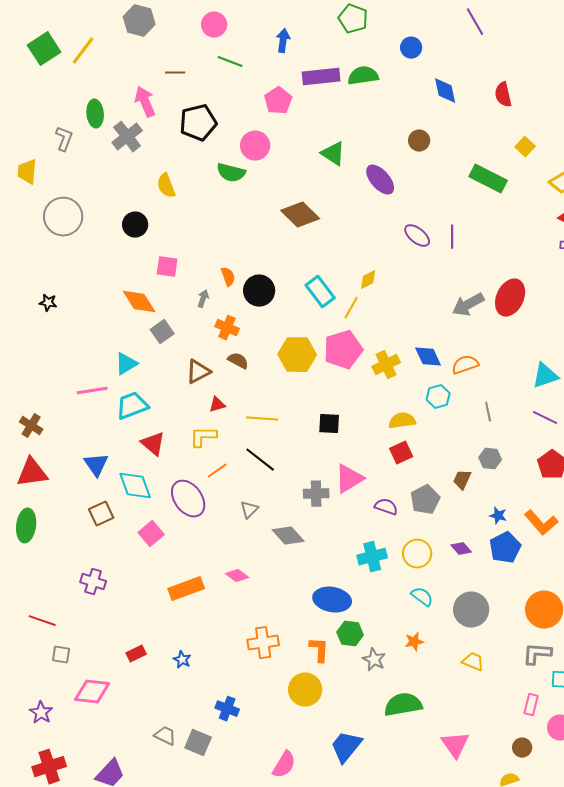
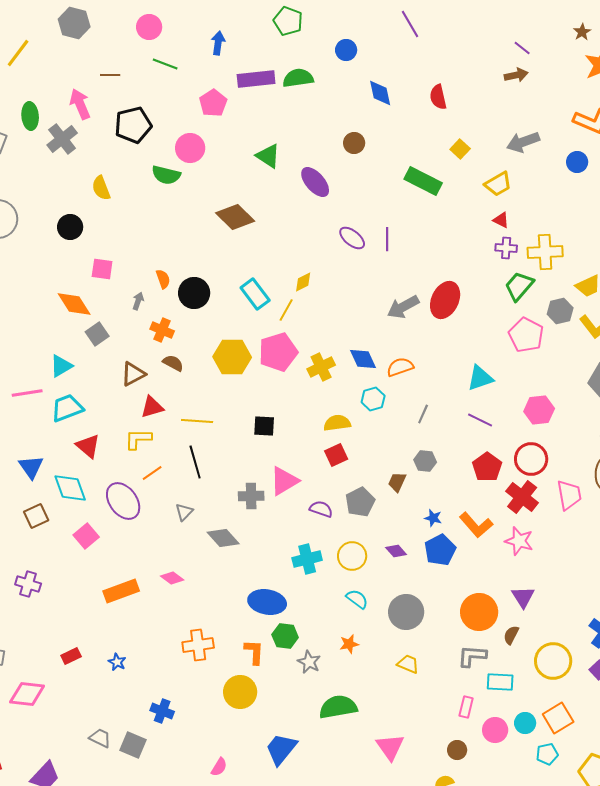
red triangle: (217, 405) -> (152, 407), size x1.4
gray line: (488, 412) -> (423, 414), turned 36
black line: (260, 460) -> (195, 462), turned 36
pink semicircle: (284, 765) -> (219, 767), size x0.7

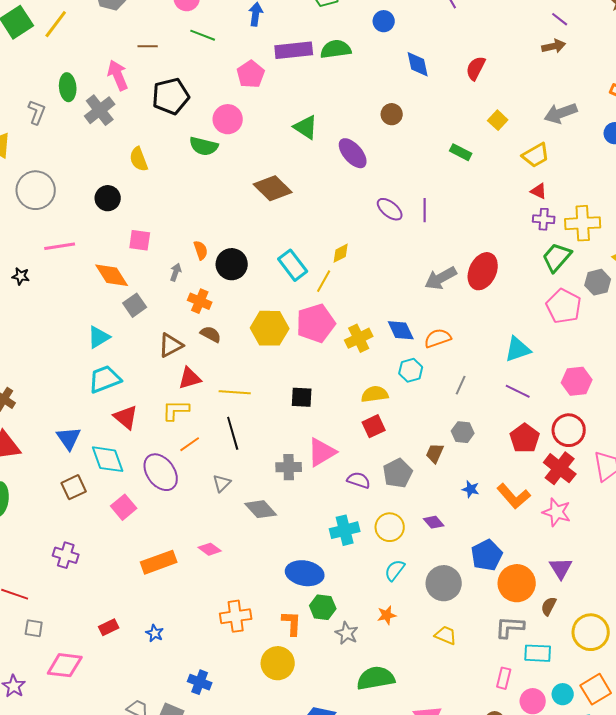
red semicircle: (438, 97) -> (476, 68), turned 40
green rectangle: (423, 181) -> (461, 152), size x0.6
pink line: (27, 393) -> (60, 246), moved
blue pentagon: (440, 550) -> (487, 555), moved
cyan semicircle: (357, 599) -> (395, 570), turned -90

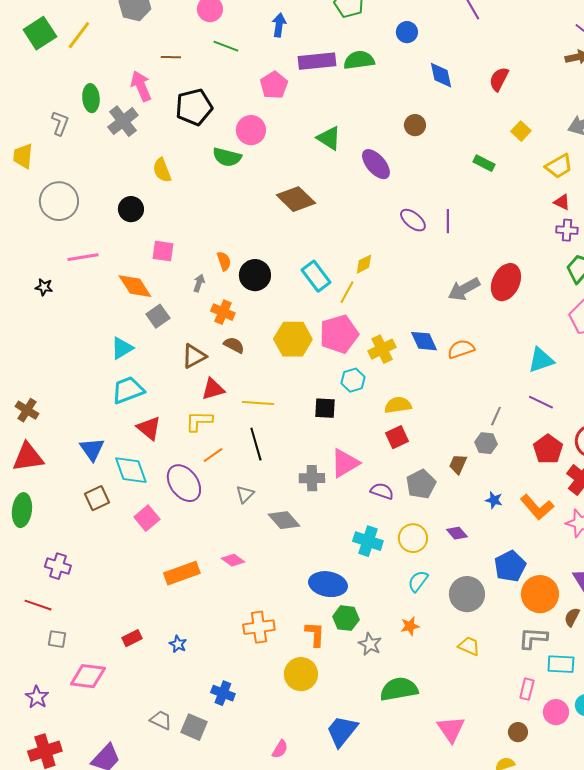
cyan hexagon: (411, 370) -> (353, 380), moved
gray line: (461, 385) -> (496, 416), moved
cyan cross: (345, 530) -> (368, 541), turned 32
purple cross: (66, 555) -> (58, 566), moved

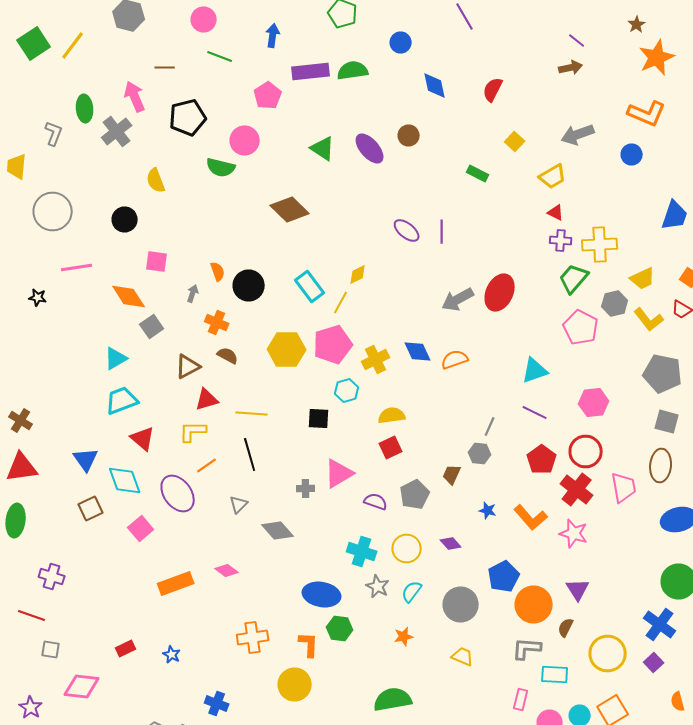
purple ellipse: (376, 164) -> (370, 148), moved
gray cross: (312, 478) -> (306, 488), size x0.7
gray star: (370, 644) -> (378, 586), moved

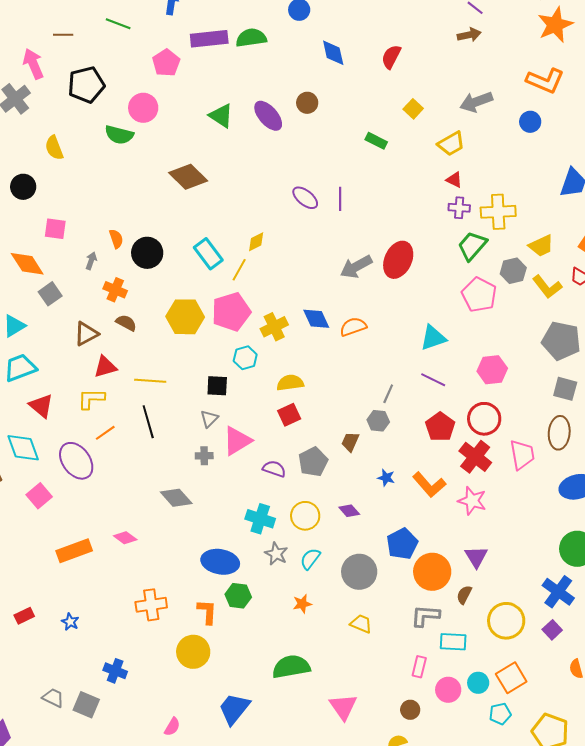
gray triangle: (239, 504) -> (209, 419), moved

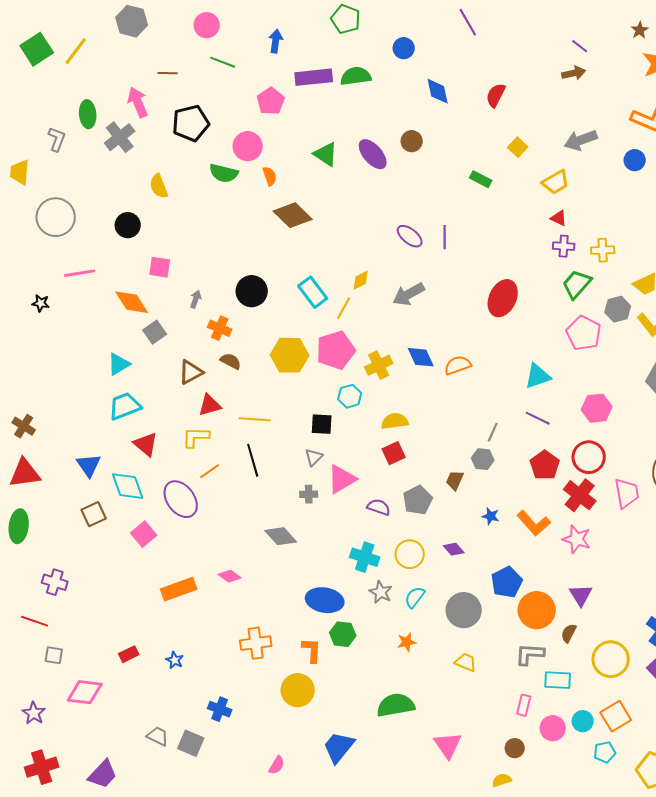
yellow cross: (498, 212) -> (603, 250), size x0.7
orange semicircle: (116, 239) -> (270, 176), moved
gray arrow: (356, 267) -> (409, 294), moved

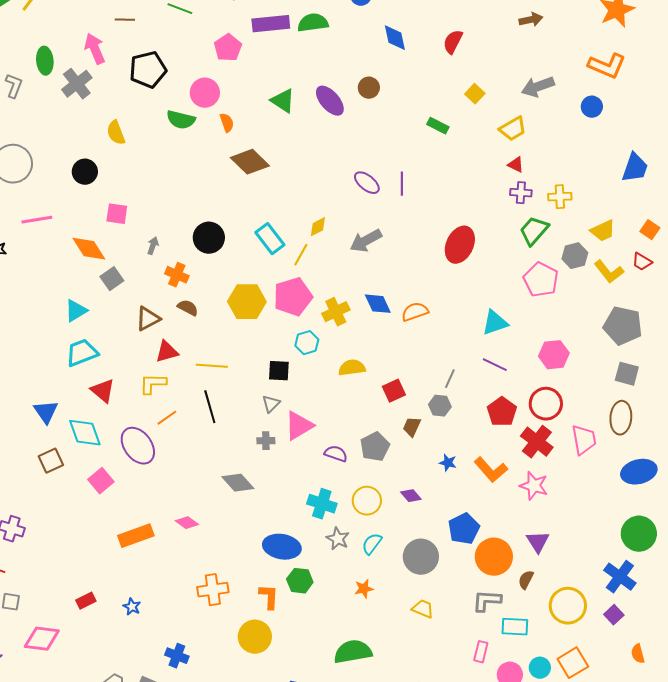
red square: (394, 453) -> (394, 391), moved

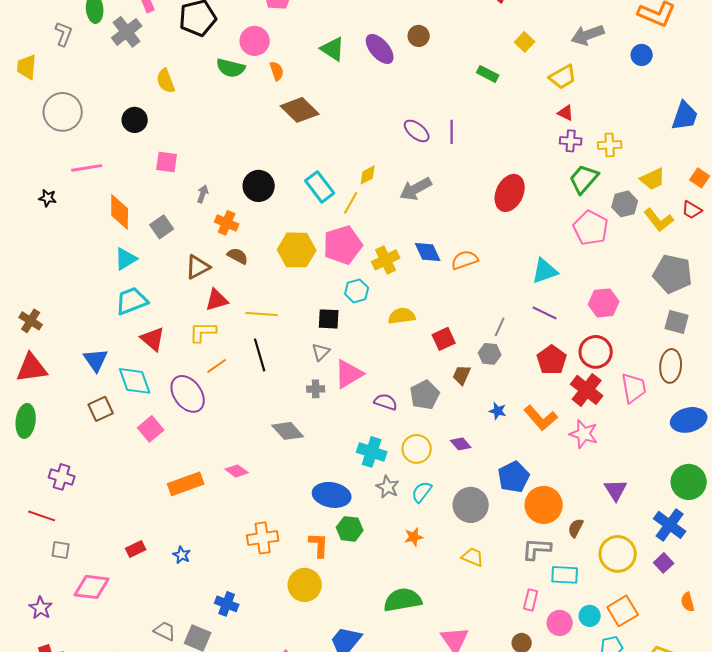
orange diamond: (89, 249) -> (120, 212), moved, turned 33
purple triangle: (538, 542) -> (616, 490), moved

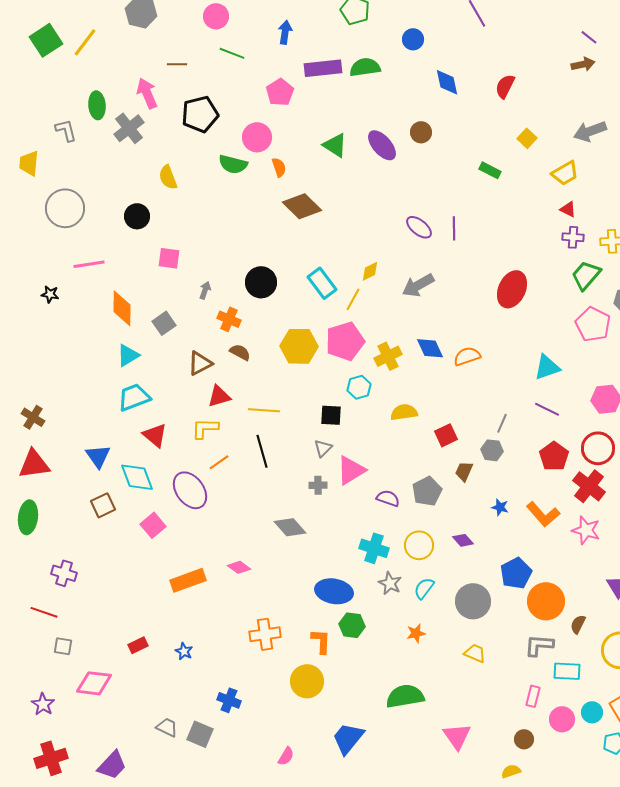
gray L-shape: (64, 34) -> (66, 130), turned -35

